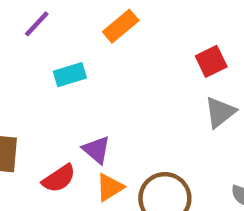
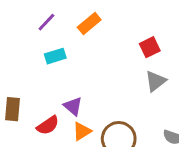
purple line: (37, 24) -> (46, 22), moved

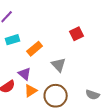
orange rectangle: (89, 24) -> (35, 49), moved
gray triangle: (156, 81) -> (59, 65), moved, turned -35

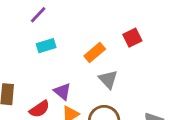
orange rectangle: (35, 49) -> (95, 52), moved

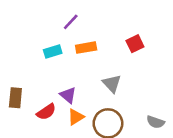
purple line: (38, 15) -> (71, 22), moved
orange rectangle: (95, 52) -> (86, 48), moved, turned 30

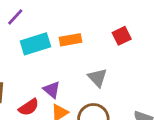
purple line: (71, 22) -> (15, 17), moved
cyan rectangle: (53, 51) -> (35, 44), size x1.5

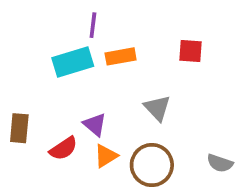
purple line: (15, 17) -> (93, 25), moved, turned -36
red square: (122, 36) -> (190, 51), turned 30

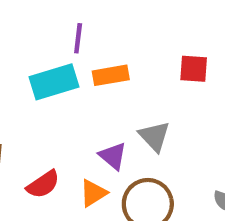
purple triangle: (95, 125) -> (113, 156), moved

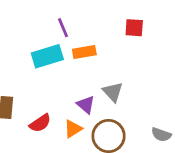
purple line: (78, 38) -> (63, 28), turned -30
red square: (194, 69) -> (134, 28), moved

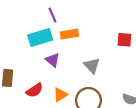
red square: (134, 28) -> (124, 40), moved
purple triangle: (86, 105) -> (53, 60), moved

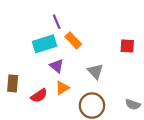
orange rectangle: (69, 34) -> (73, 40), turned 56
orange triangle: (60, 95) -> (62, 88), moved

